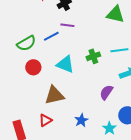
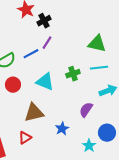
green triangle: (115, 14) -> (97, 44), moved
purple line: (67, 25) -> (47, 43), turned -64
blue star: (81, 120) -> (62, 129), moved

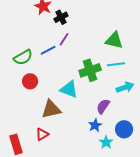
green cross: (73, 74) -> (90, 70), size x1.5
cyan triangle: (45, 82) -> (69, 89), moved
blue star: (62, 129) -> (95, 125), moved

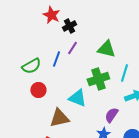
green triangle: (114, 40) -> (106, 49), moved
blue line: (48, 50) -> (56, 59), turned -42
cyan line: (116, 64) -> (124, 73), turned -66

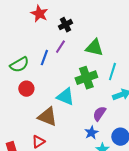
black cross: (69, 26) -> (65, 25), moved
brown triangle: (59, 118) -> (47, 117), turned 35

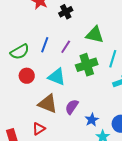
purple line: (60, 47) -> (66, 47), moved
cyan triangle: (65, 97) -> (57, 77), moved
purple semicircle: (99, 114) -> (72, 107), moved

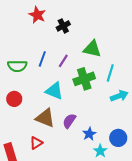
green semicircle: (20, 52) -> (17, 66), turned 30
red circle: (27, 76) -> (14, 99), moved

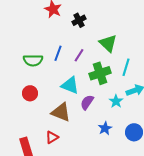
green triangle: (92, 49) -> (108, 43), turned 30
purple semicircle: (69, 121) -> (87, 102), moved
cyan star: (100, 151) -> (116, 101), moved

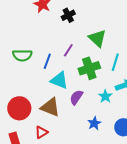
blue line: (58, 53) -> (47, 61), moved
red circle: (30, 93) -> (19, 108), moved, size x1.5

